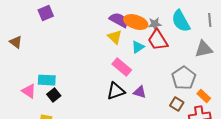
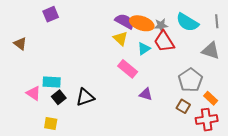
cyan semicircle: (181, 21) -> (187, 22), turned -30
gray triangle: (204, 49) -> (211, 51), turned 30
black triangle: (116, 91) -> (85, 97), moved

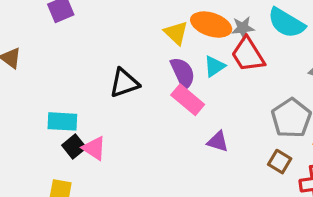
purple semicircle: (125, 21) -> (183, 73), moved, turned 36
yellow triangle: (121, 38) -> (176, 33), moved
pink triangle: (33, 93) -> (94, 148), moved
black triangle: (85, 97) -> (124, 83), moved

